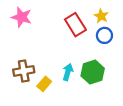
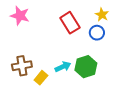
yellow star: (101, 16) -> (102, 15), moved
cyan arrow: (68, 72) -> (63, 67), turned 49

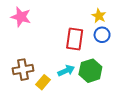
yellow star: (102, 15) -> (99, 16), moved
red rectangle: (70, 23) -> (75, 39), moved, turned 40

